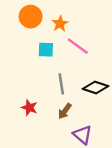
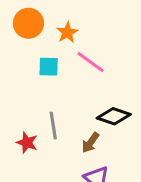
gray line: (61, 84) -> (53, 126), moved
brown arrow: (65, 111) -> (90, 143), moved

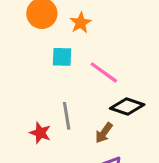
pink line: (90, 62) -> (104, 72), moved

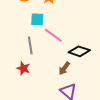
pink line: (104, 72) -> (53, 35), moved
gray line: (67, 116) -> (30, 45), moved

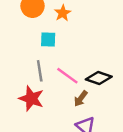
pink line: (53, 35) -> (67, 76), moved
red star: (23, 68) -> (31, 99), size x1.5

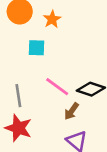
gray line: (40, 71) -> (18, 96), moved
red star: (31, 99) -> (18, 128), moved

